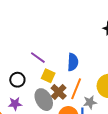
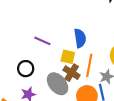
yellow square: (48, 76) -> (68, 57), moved

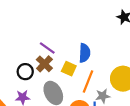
brown cross: (72, 73) -> (44, 64), moved

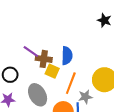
brown cross: (44, 64) -> (44, 59), moved, turned -35

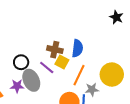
purple line: (31, 52) -> (47, 68), moved
gray ellipse: (38, 95) -> (31, 80), moved

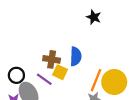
black star: (116, 17) -> (94, 17), moved
orange line: (79, 75) -> (96, 80), moved

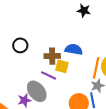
blue semicircle: (76, 56) -> (74, 49), turned -72
black circle: (16, 75) -> (20, 45), moved

